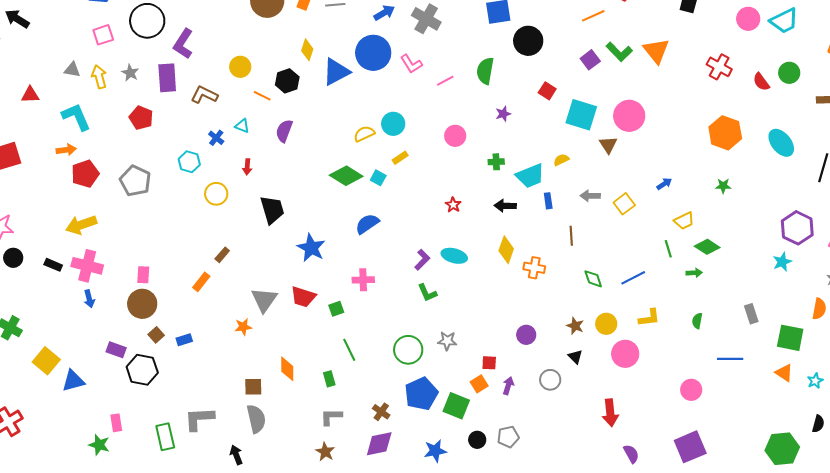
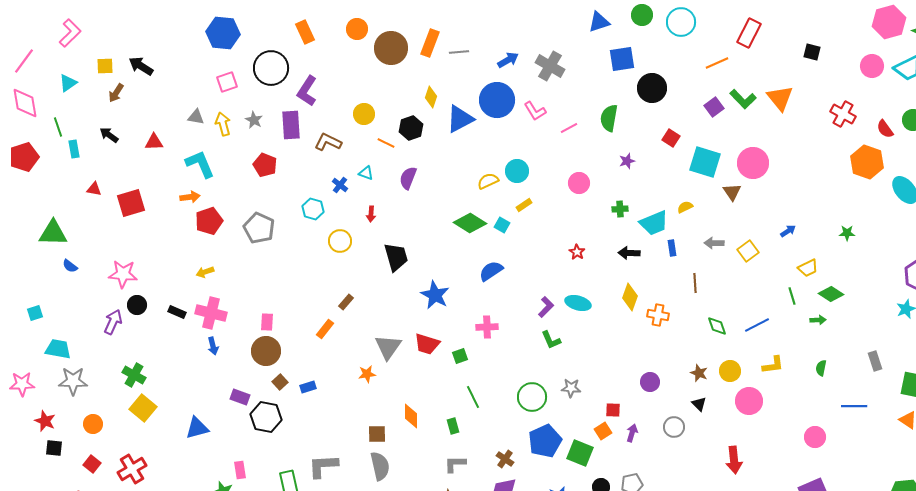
orange hexagon: (725, 133) -> (867, 162), moved
yellow arrow: (81, 225) -> (205, 272), size x0.6
yellow square: (46, 361) -> (143, 408), moved

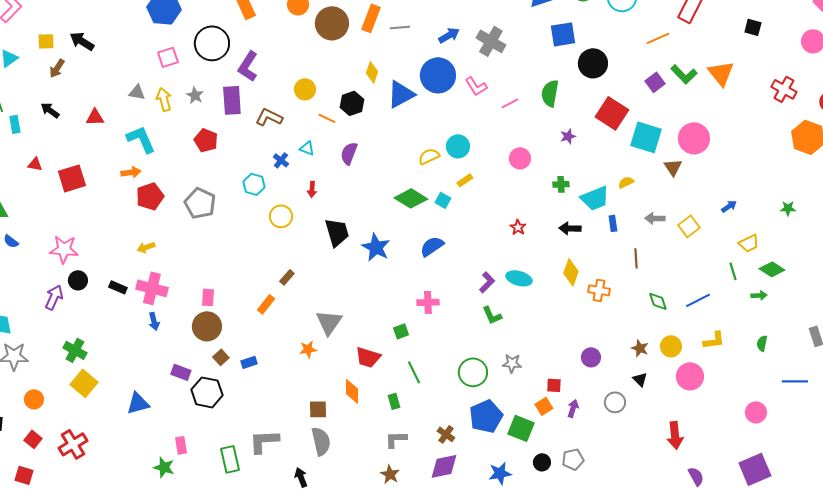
red square: (671, 138) -> (612, 113), size x1.8
blue star: (435, 295) -> (376, 247), moved
red trapezoid: (427, 344) -> (368, 357), moved

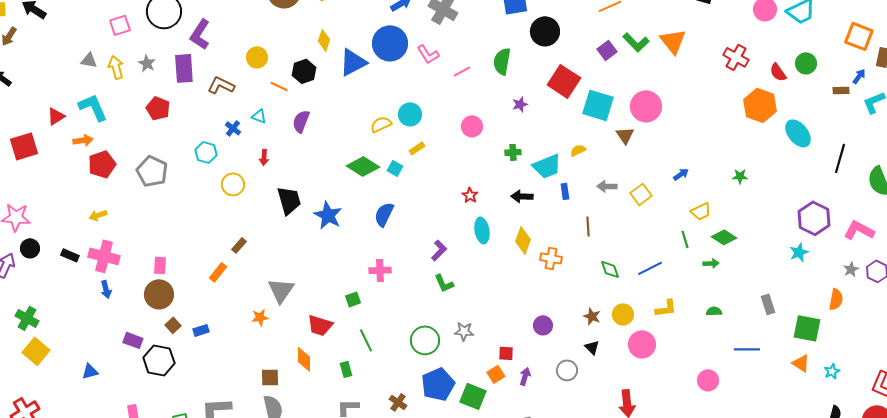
red triangle: (95, 117) -> (56, 116), moved, turned -30
blue semicircle: (432, 246) -> (384, 214), turned -30
cyan ellipse: (519, 278) -> (482, 230), moved, turned 65
green semicircle: (762, 343) -> (714, 311), turned 77
blue triangle: (138, 403) -> (90, 371), size x0.7

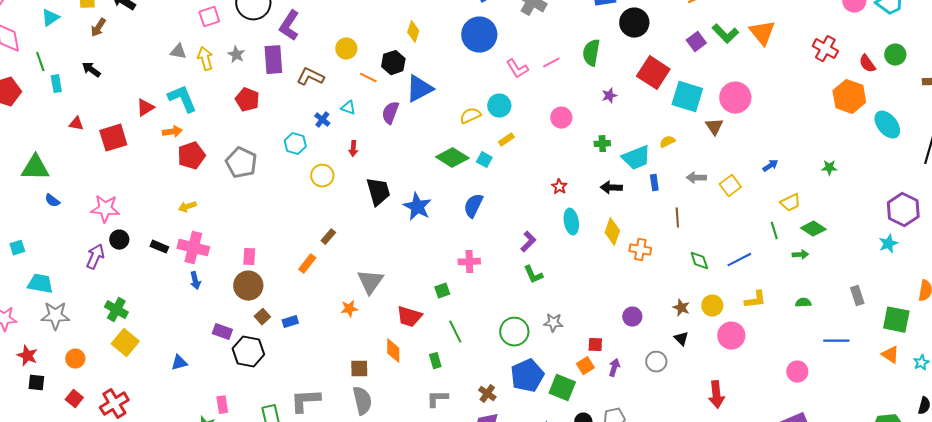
pink L-shape: (428, 54) -> (517, 69), moved
blue triangle: (353, 62) -> (419, 89), moved

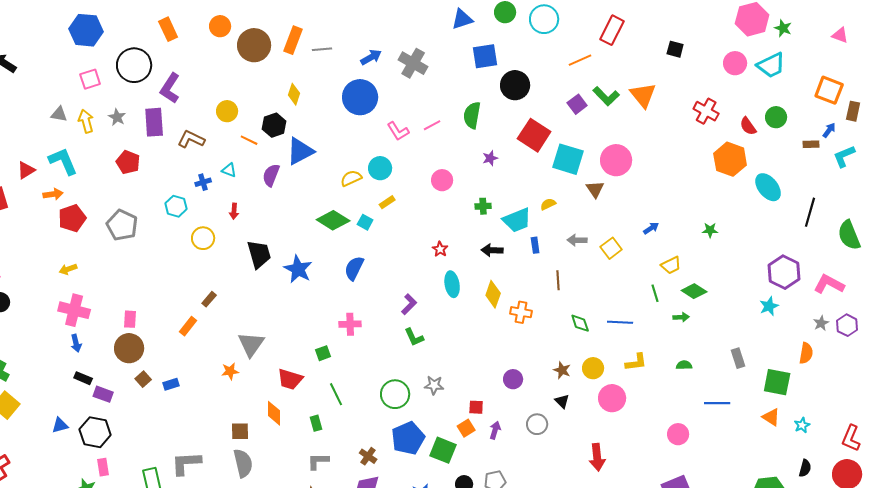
blue cross: (322, 120) -> (203, 182), turned 35
black rectangle: (159, 247) -> (83, 378), moved
blue line: (739, 260) -> (620, 322), turned 30
black hexagon: (248, 352) -> (95, 432), moved

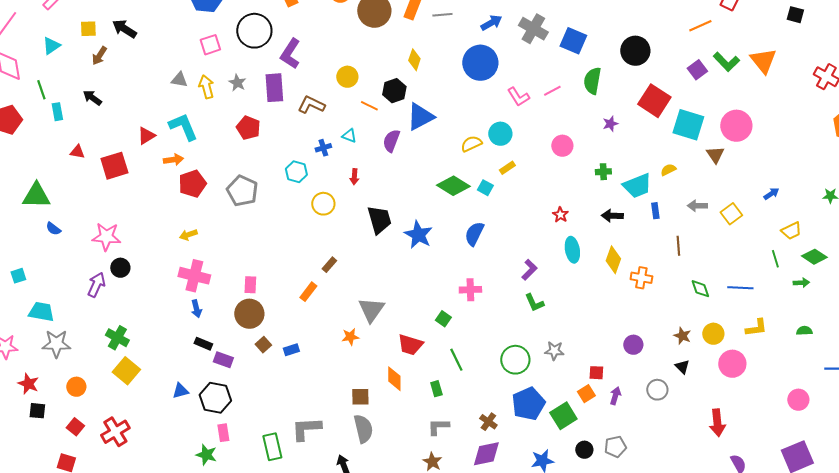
blue square: (485, 56) -> (573, 41), moved, turned 32
green square: (323, 353) -> (443, 319), turned -35
green square: (443, 450) -> (563, 416), turned 36

